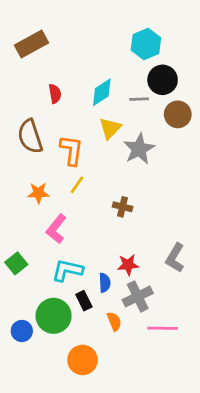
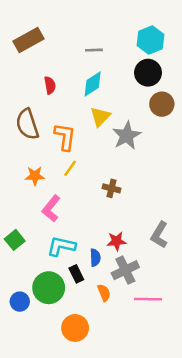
cyan hexagon: (146, 44) -> (151, 40), moved
gray line: (139, 99) -> (94, 50), moved

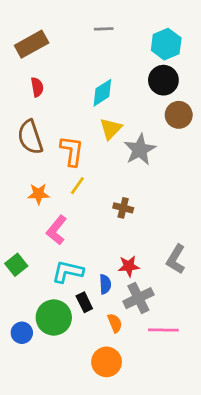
gray line: (94, 50) -> (104, 29), moved
red semicircle: (50, 85) -> (37, 87), moved
orange circle: (75, 328) -> (107, 362), moved

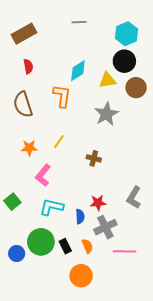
yellow triangle: (111, 129) -> (107, 80), moved, turned 36
orange L-shape: (72, 151) -> (62, 96), moved
black rectangle: (84, 302) -> (65, 246), moved

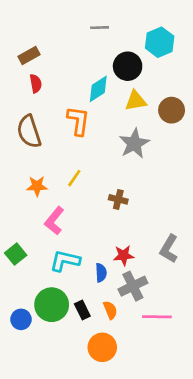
brown rectangle: (24, 34) -> (29, 56), moved, size x0.7
black circle: (124, 61) -> (128, 66), moved

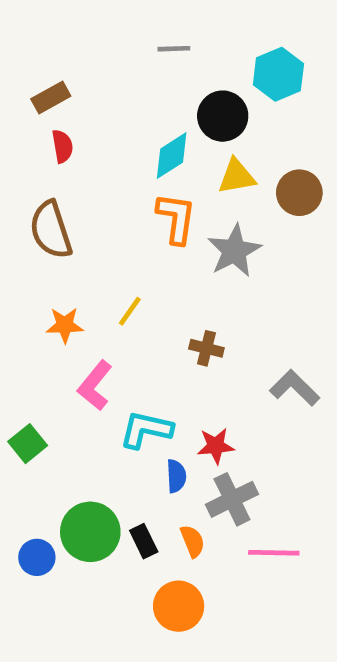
orange L-shape: (78, 121) -> (176, 218), moved
gray L-shape: (169, 249) -> (295, 388), moved, turned 104
cyan L-shape: (65, 261) -> (146, 430), moved

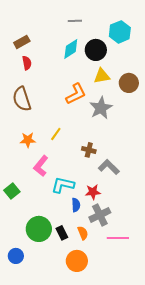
cyan diamond: (172, 156) -> (71, 49), moved
orange L-shape: (176, 218) -> (76, 94), turned 55
gray L-shape: (295, 388) -> (109, 167), moved
blue circle: (37, 557) -> (16, 256), moved

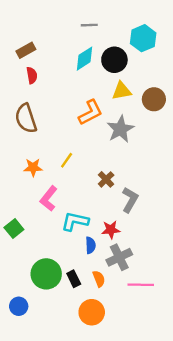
brown cross: (89, 150) -> (106, 179), turned 32
gray L-shape: (109, 167) -> (130, 200), turned 75

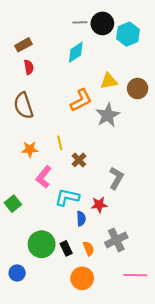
black circle: (114, 60) -> (102, 23), moved
yellow line: (67, 160) -> (60, 143), turned -48
brown cross: (106, 179) -> (79, 160), moved
gray cross: (119, 257) -> (116, 240), moved
pink line: (141, 285) -> (135, 275), moved

